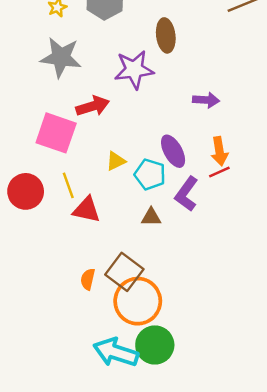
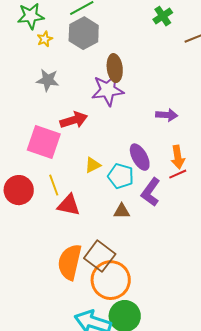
brown ellipse: (166, 35) -> (115, 68), moved
gray star: (61, 57) -> (48, 80), size x0.7
orange semicircle: (88, 279) -> (70, 262), size x2.0

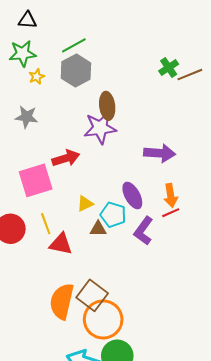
green cross: (163, 16) -> (169, 68), moved
gray star: (48, 80) -> (27, 117), moved
purple arrow: (167, 115) -> (160, 153), size x1.4
pink square: (44, 142) -> (36, 180), turned -36
brown triangle: (122, 211) -> (98, 229), moved

